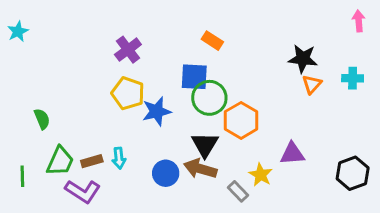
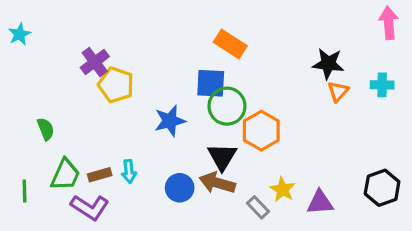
pink arrow: (359, 21) -> (389, 23), size x1.4
orange rectangle: (212, 41) -> (230, 44), size x1.4
purple cross: (128, 50) -> (95, 62), moved
yellow pentagon: (128, 93) -> (116, 85), moved
purple triangle: (292, 154) -> (320, 202), moved

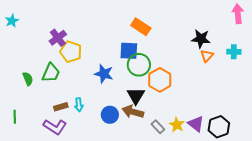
blue star: (170, 121) -> (104, 74), turned 30
green trapezoid: (65, 175) -> (51, 73), moved
black hexagon: (382, 188) -> (219, 127), moved
yellow star: (283, 189) -> (177, 125), moved
purple triangle: (320, 202) -> (196, 124), turned 42

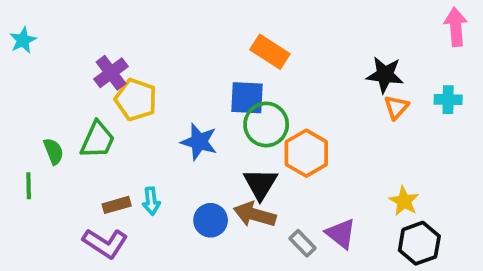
green line: (15, 117) -> (29, 186), moved
purple triangle: (196, 124) -> (341, 234), moved
yellow star: (177, 125) -> (404, 201), moved

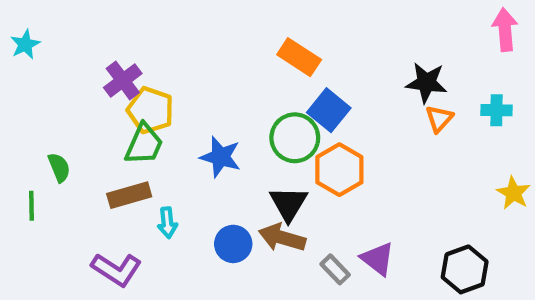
blue square: (247, 98) -> (329, 110), moved, turned 36
green trapezoid: (98, 140) -> (144, 144), moved
yellow star: (404, 201) -> (513, 193), moved
brown rectangle: (117, 205) -> (129, 195), moved, size x1.4

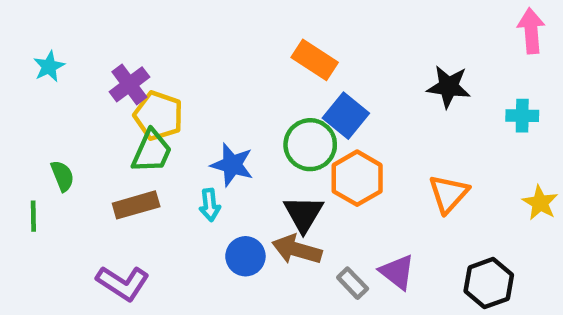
cyan star: (25, 44) -> (49, 67), moved
orange triangle: (439, 119) -> (449, 194), moved, size x1.4
cyan arrow: (167, 223) -> (210, 205), moved

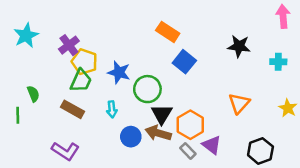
cyan star: (49, 67) -> (26, 36), size x1.5
green circle: (310, 145) -> (147, 89), moved
blue star: (232, 165) -> (119, 72), moved
orange hexagon: (357, 178) -> (190, 125), moved
brown rectangle: (136, 205) -> (72, 109), turned 45

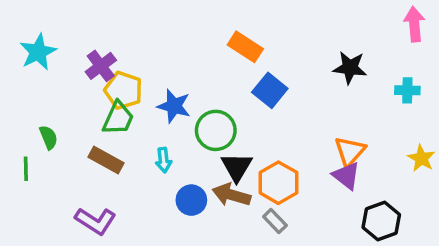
purple triangle: (212, 145) -> (346, 176), moved

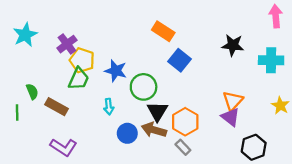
cyan cross: (407, 90) -> (271, 60), size x1.5
brown rectangle: (106, 160) -> (57, 107), moved

